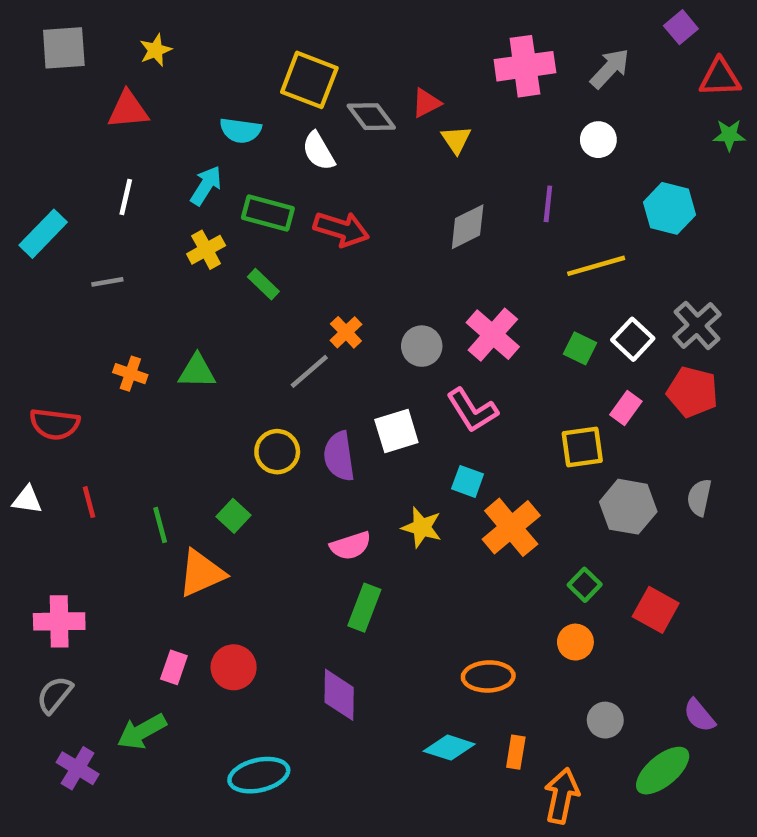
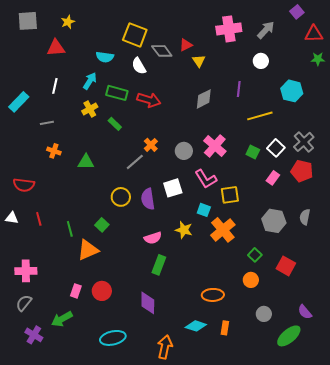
orange cross: (130, 374) -> (54, 151), moved
yellow square: (582, 447) -> (230, 195), moved
orange arrow: (562, 796) -> (165, 347), moved

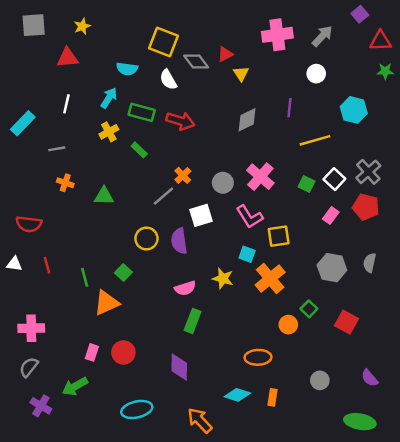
white square: (173, 188) -> (201, 215), moved
orange circle: (251, 280) -> (288, 325), moved
green ellipse: (289, 336) -> (360, 422), moved, turned 50
orange arrow: (165, 347) -> (200, 420), turned -55

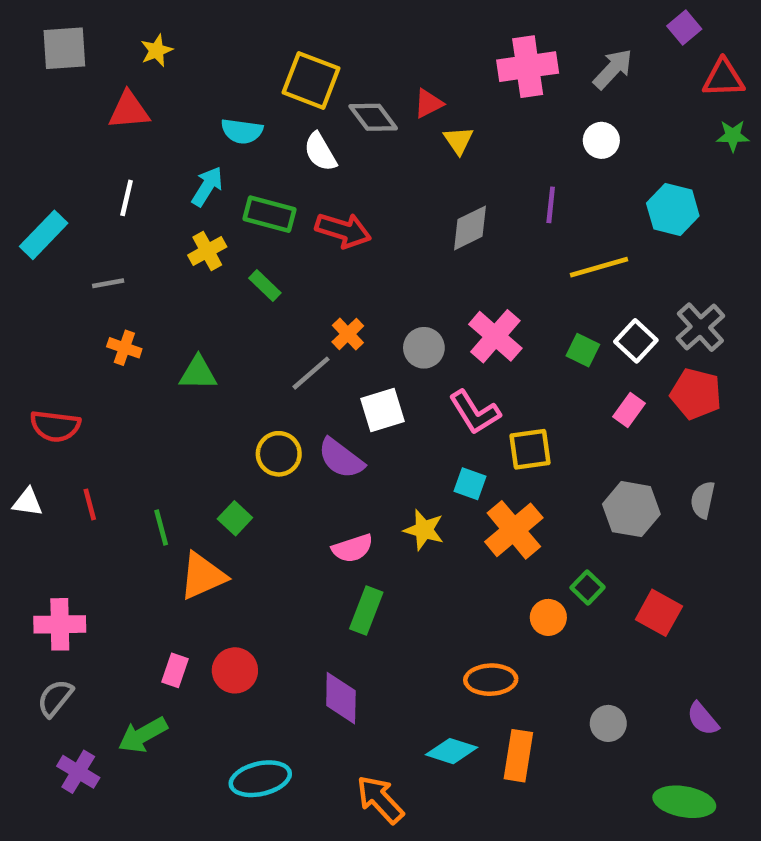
purple semicircle: (179, 241) -> (341, 458), turned -45
orange rectangle: (273, 397) -> (518, 756), size x1.5

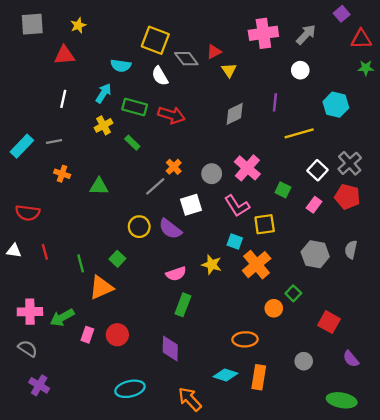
cyan rectangle: (44, 235) -> (22, 146), moved
green square: (583, 350) -> (283, 190), moved
red square: (659, 613) -> (329, 322), moved
gray semicircle: (55, 698) -> (28, 349), turned 84
green arrow: (143, 735) -> (62, 317), moved

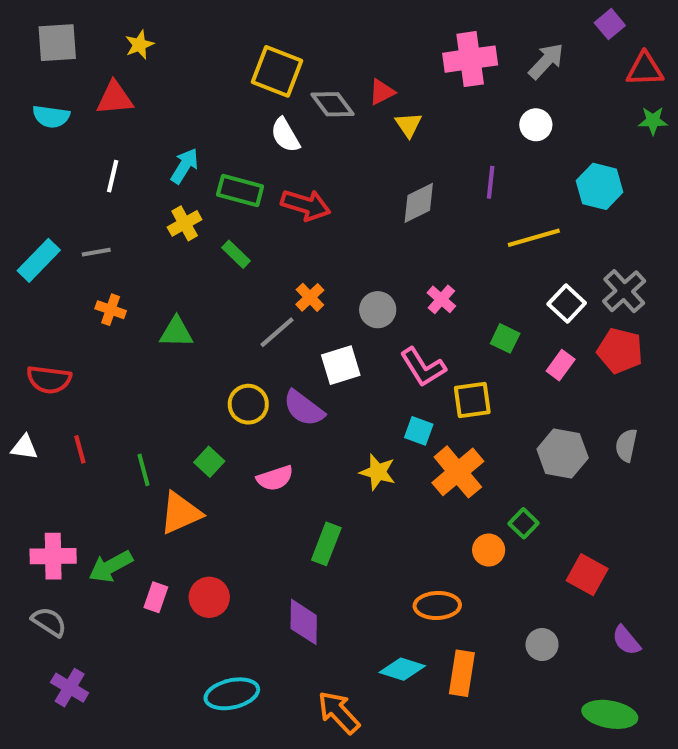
cyan semicircle: (121, 66) -> (51, 117), moved
pink cross: (247, 168) -> (441, 299), size x0.6
pink semicircle: (176, 274) -> (275, 478), moved

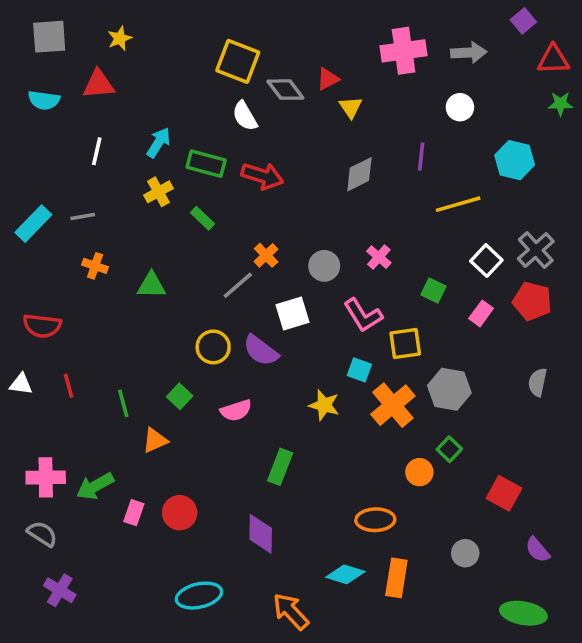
gray arrow: (546, 61) -> (469, 53), turned 44
gray hexagon: (563, 453) -> (449, 389), moved
orange triangle: (180, 513) -> (155, 440), size x0.7

